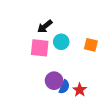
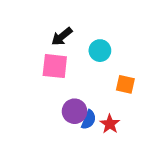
cyan circle: (61, 42) -> (100, 51), moved
orange square: (91, 45) -> (125, 84), moved

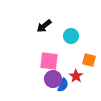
pink square: (55, 66) -> (49, 61), moved
red star: (110, 124) -> (76, 76), moved

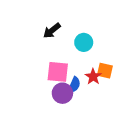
red star: (76, 76) -> (93, 77), moved
blue semicircle: (63, 85) -> (74, 85), moved

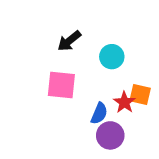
pink square: (58, 72) -> (61, 85), moved
purple circle: (62, 93) -> (110, 135), moved

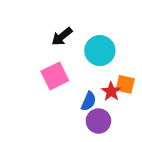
cyan circle: (112, 57) -> (100, 51), size x1.4
pink square: (61, 85) -> (55, 76), turned -32

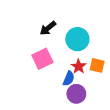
red star: (111, 91) -> (79, 66), moved

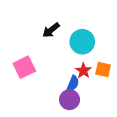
pink square: (42, 59) -> (24, 67), moved
purple circle: (76, 94) -> (70, 100), moved

